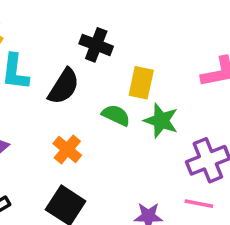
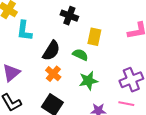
black semicircle: (64, 86) -> (51, 51), moved
green star: (161, 121) -> (88, 81), moved, turned -30

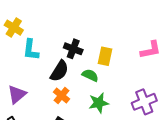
black cross: (69, 16) -> (73, 49), moved

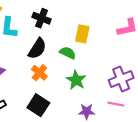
black cross: (73, 49) -> (41, 18), moved
green star: (99, 103) -> (76, 80), turned -30

